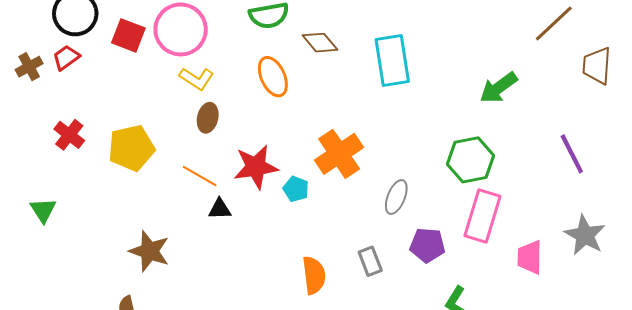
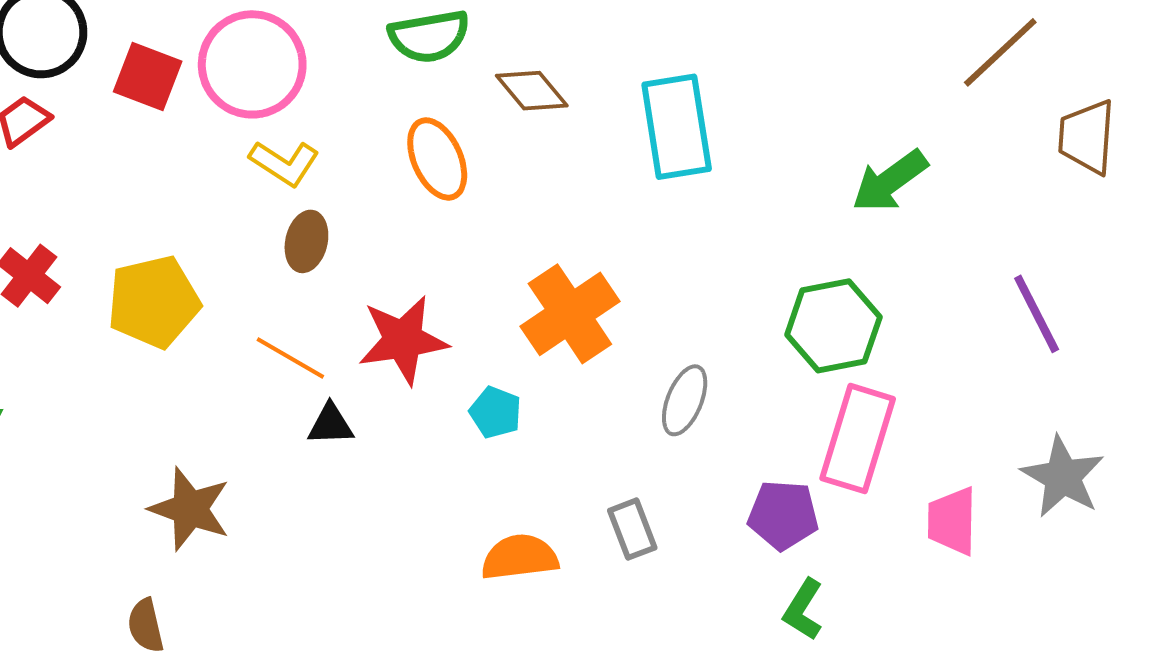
cyan pentagon: (296, 189) -> (496, 412), moved
purple pentagon: (427, 245) -> (783, 515), moved
orange semicircle: (314, 275) -> (520, 557), turned -90

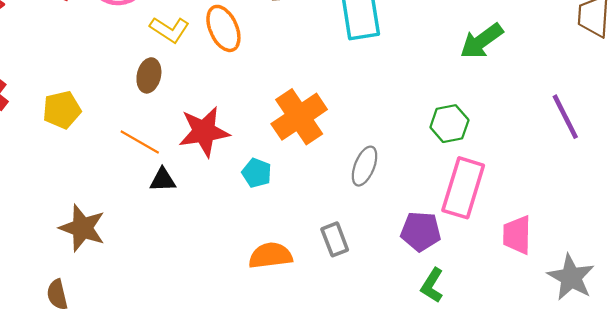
yellow L-shape: (284, 163) -> (170, 30), moved
yellow pentagon: (154, 302) -> (62, 110), size x0.7
green hexagon: (833, 326) -> (449, 124), size x0.7
gray star: (1063, 477) -> (571, 277), moved

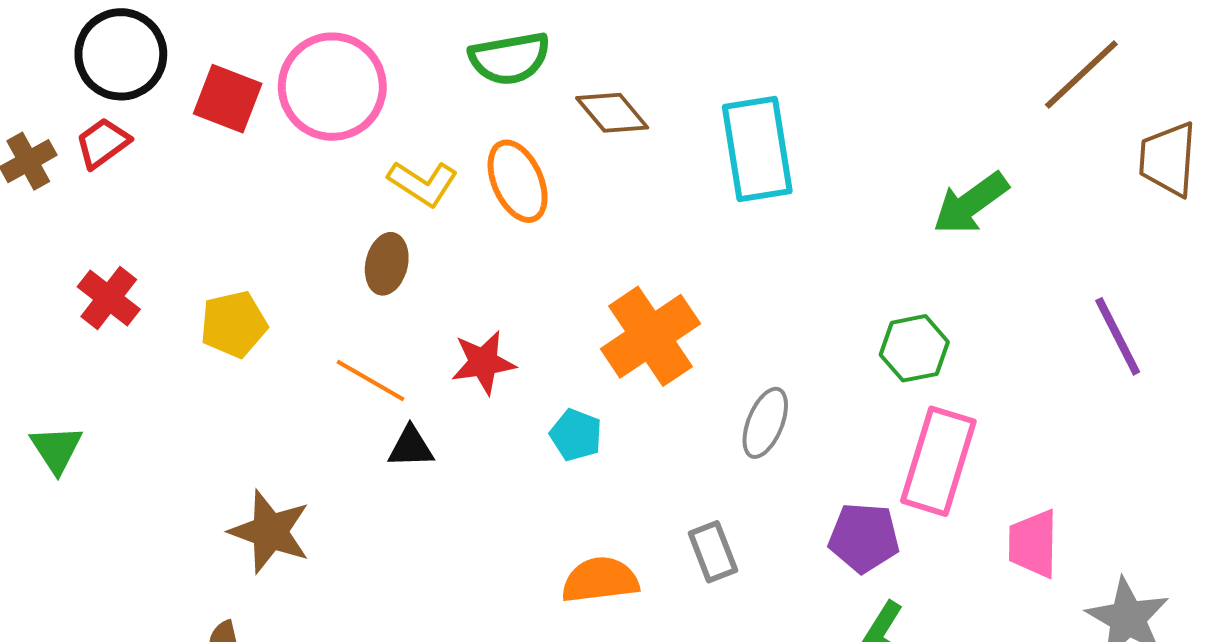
red star: (204, 132) -> (483, 362), size x0.7

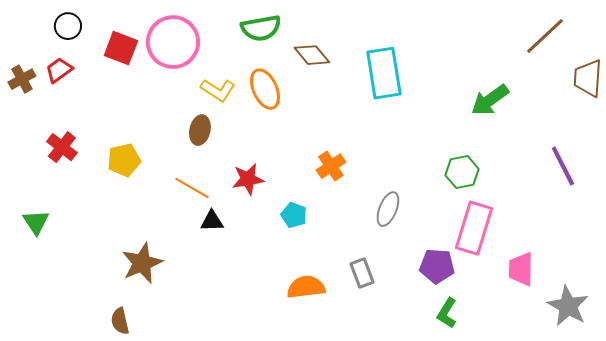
black circle: (121, 54) -> (68, 26), size x0.6
orange cross: (650, 336) -> (331, 166), size x0.6
brown star: (270, 532) -> (142, 263), turned 30

